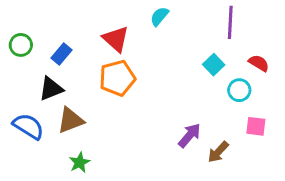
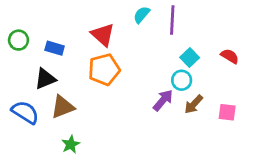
purple line: (230, 22) -> (172, 20), moved
blue rectangle: (61, 54) -> (55, 48), turned 66
cyan circle: (239, 90) -> (182, 80), moved
purple arrow: (190, 135) -> (163, 100), moved
brown arrow: (218, 152) -> (194, 104), moved

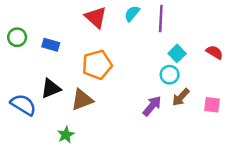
red triangle: (103, 35) -> (96, 17), moved
black triangle: (45, 79) -> (51, 88), moved
purple arrow: (163, 100) -> (152, 106), moved
brown triangle: (63, 107) -> (82, 100), moved

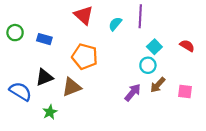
cyan semicircle: (132, 13) -> (115, 24), moved
orange pentagon: (97, 65) -> (85, 57), turned 30
green star: (66, 135) -> (50, 112), moved

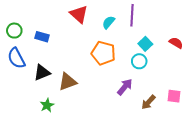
orange pentagon: (85, 57) -> (103, 53), moved
brown arrow: (158, 85) -> (148, 102), moved
blue semicircle: (20, 91) -> (16, 58), moved, turned -150
pink square: (185, 91) -> (174, 96), moved

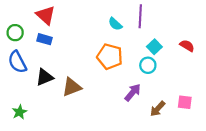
red triangle: (79, 14) -> (46, 15), moved
cyan semicircle: (108, 22) -> (115, 24), turned -88
green star: (47, 105) -> (19, 112), moved

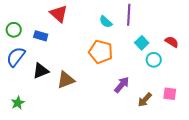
red triangle: (46, 15) -> (59, 14), moved
blue semicircle: (17, 62) -> (16, 57), turned 65
cyan circle: (148, 65) -> (154, 60), moved

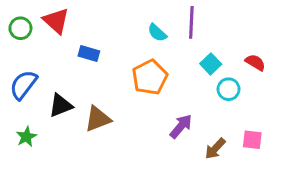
red triangle: (59, 14) -> (56, 21), moved
green circle: (14, 30) -> (20, 28), moved
blue rectangle: (41, 36) -> (89, 54), moved
orange pentagon: (101, 52) -> (150, 77), turned 30
green star: (18, 103) -> (26, 137), moved

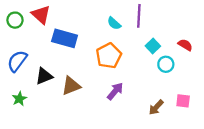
blue rectangle: (89, 54) -> (65, 38), size x1.6
purple arrow: (181, 126) -> (115, 91), moved

